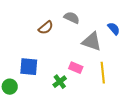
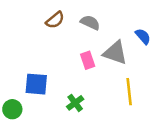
brown semicircle: (46, 28) -> (55, 20), moved
pink rectangle: (76, 68) -> (88, 60), moved, turned 48

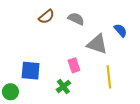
pink rectangle: (88, 60) -> (74, 65), moved

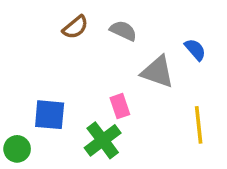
yellow line: (109, 77) -> (199, 125), moved
green cross: (63, 86) -> (103, 140), size x1.5

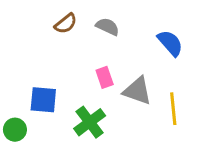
blue semicircle: (195, 50) -> (170, 43), size x1.4
gray triangle: (158, 72) -> (137, 91), moved
pink rectangle: (120, 106) -> (105, 77), moved

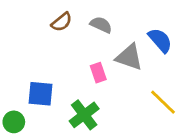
gray triangle: (137, 91) -> (129, 57), moved
yellow line: (173, 109) -> (163, 102), turned -40

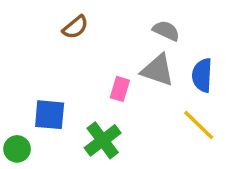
gray semicircle: (101, 25) -> (166, 31), moved
blue semicircle: (160, 40) -> (202, 75), moved, turned -136
pink rectangle: (98, 73) -> (120, 89), turned 36

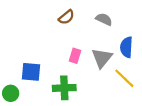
brown semicircle: (75, 27) -> (66, 17), moved
gray triangle: (158, 70) -> (102, 58), moved, turned 50
green cross: (103, 140) -> (64, 88), turned 35

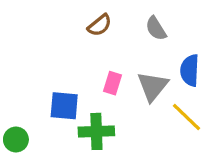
gray semicircle: (104, 19) -> (156, 28), turned -147
blue square: (31, 72) -> (64, 106), moved

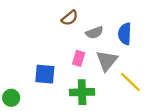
gray semicircle: (156, 28) -> (94, 33), moved, turned -78
blue semicircle: (190, 70) -> (125, 34), moved
green cross: (96, 131) -> (82, 92), moved

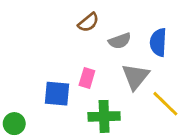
pink rectangle: (79, 58) -> (87, 78), moved

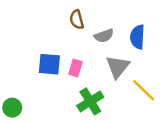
brown semicircle: (88, 22) -> (77, 20), turned 114
blue square: (57, 94) -> (49, 64), moved
green cross: (104, 116) -> (90, 101), turned -30

